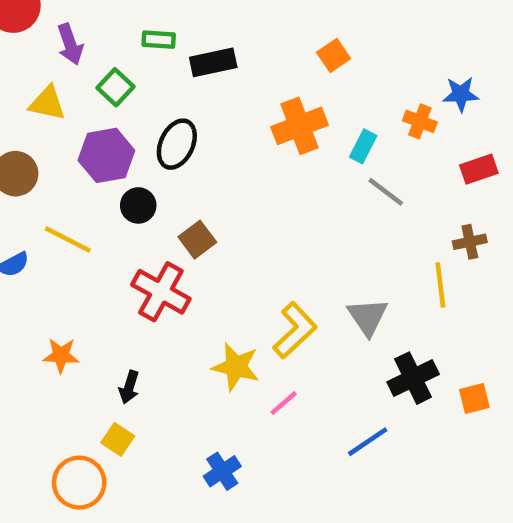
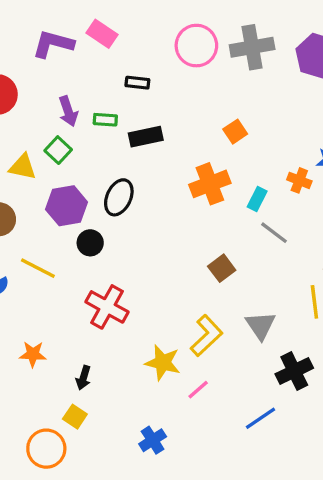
purple arrow: (70, 44) -> (68, 111), moved
green square: (115, 87) -> (58, 150), moved
brown square: (197, 240) -> (222, 268), moved

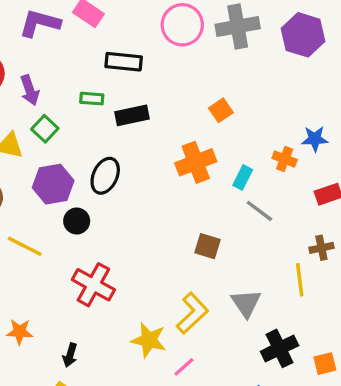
black rectangle: (137, 83) -> (124, 62), size x1.5
purple arrow: (68, 111) -> (30, 90), moved
brown square: (222, 268) -> (207, 246), turned -36

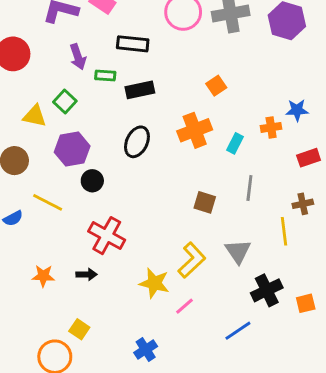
purple arrow: (30, 90) -> (78, 57), moved
orange cross: (285, 159) -> (271, 127), turned -30
black ellipse: (105, 176) -> (137, 142), moved
gray line: (259, 211) -> (249, 188), moved, turned 60
black arrow: (70, 355) -> (87, 274), moved, turned -108

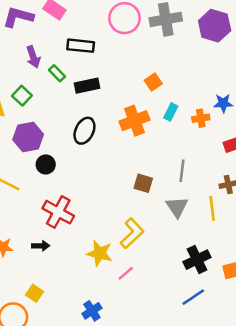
green rectangle: (105, 76) -> (57, 73), turned 42
cyan rectangle: (235, 143) -> (171, 112), moved
gray triangle: (238, 251) -> (177, 207), moved
blue line: (238, 331) -> (193, 297), moved

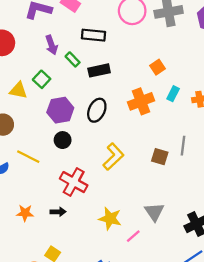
purple hexagon: (28, 137) -> (60, 110), moved
brown square: (143, 183) -> (160, 157), moved
gray triangle: (177, 207) -> (154, 212), moved
yellow L-shape: (132, 233) -> (113, 157), moved

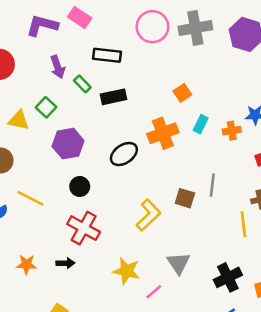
black ellipse: (97, 110) -> (124, 154), moved, turned 30
black circle: (63, 140) -> (80, 186), moved
yellow L-shape: (113, 157) -> (149, 215), moved

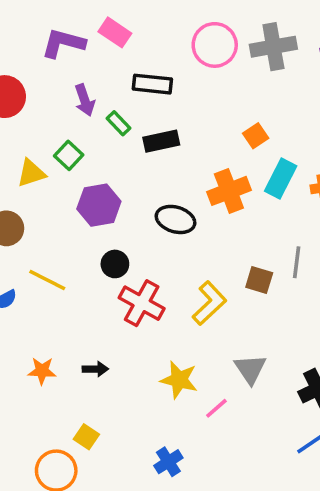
yellow triangle: (19, 120) -> (31, 173), turned -30
cyan rectangle: (201, 124) -> (281, 178), size x1.5
black ellipse: (124, 154) -> (175, 219), turned 52
red cross: (84, 228) -> (142, 303), moved

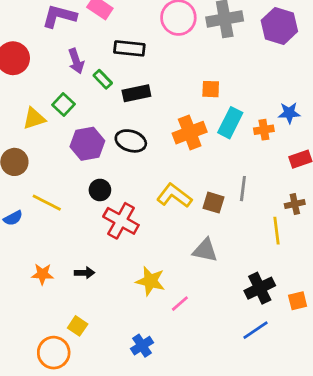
orange square: (256, 136) -> (211, 89), turned 36
black ellipse: (175, 219) -> (131, 141), moved
yellow L-shape: (209, 303) -> (174, 196), moved, turned -100
gray triangle: (250, 369) -> (205, 250), moved, turned -44

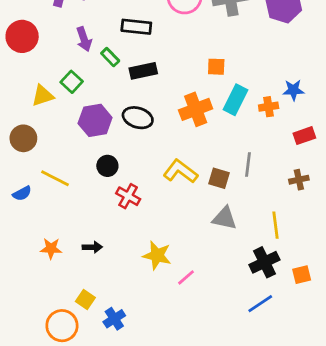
red cross: (121, 221) -> (128, 196), size x0.7
yellow line: (277, 231) -> (275, 225), moved
gray triangle: (205, 250) -> (224, 218), moved
blue cross: (142, 346) -> (114, 319), moved

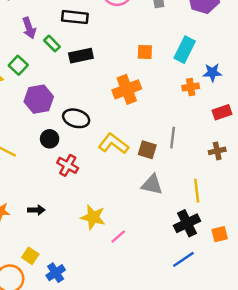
cyan rectangle: (236, 100) -> (185, 50), moved
black ellipse: (138, 118) -> (76, 118), moved

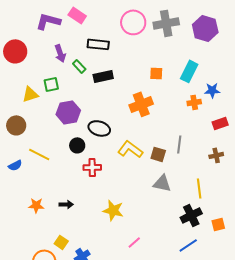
green square: (18, 65) -> (51, 84), turned 35
red cross: (68, 165) -> (92, 167), turned -30
pink line: (118, 236) -> (134, 242), moved

